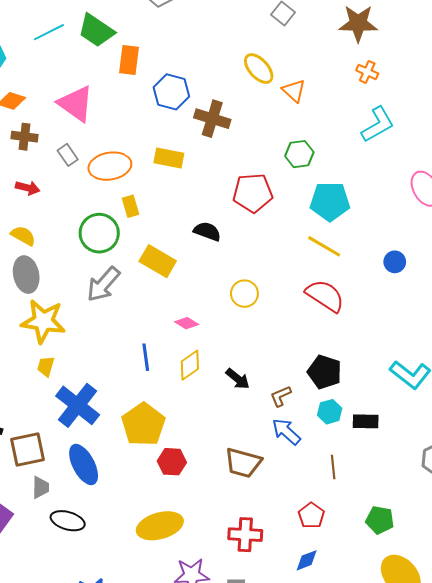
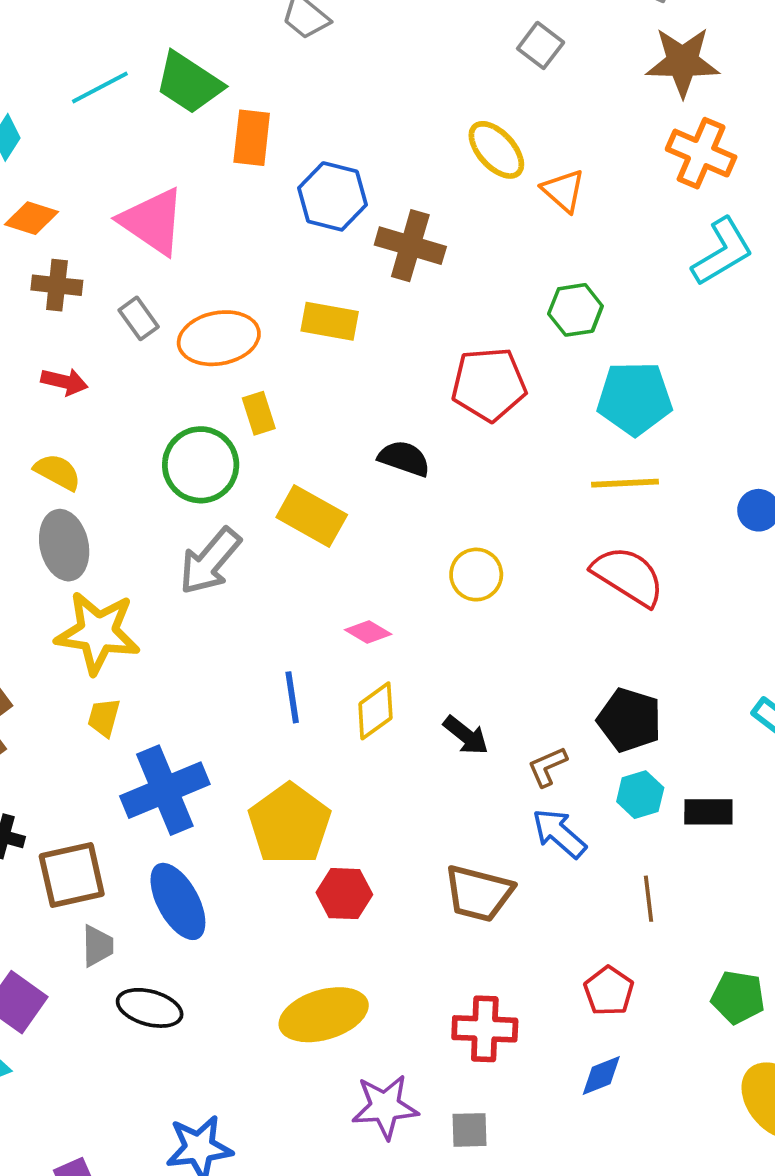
orange cross: (367, 72) -> (701, 153), size x1.6
yellow line: (324, 246) -> (625, 483), turned -32
blue cross: (78, 405) -> (165, 790), turned 30

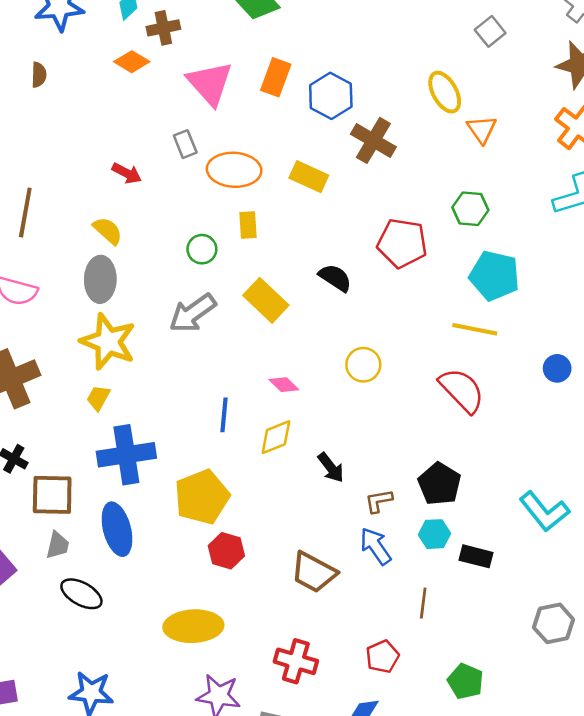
orange rectangle: (252, 138) -> (276, 77), moved
brown cross: (57, 285) -> (163, 28), moved, turned -32
green circle: (201, 465) -> (202, 249), size x0.6

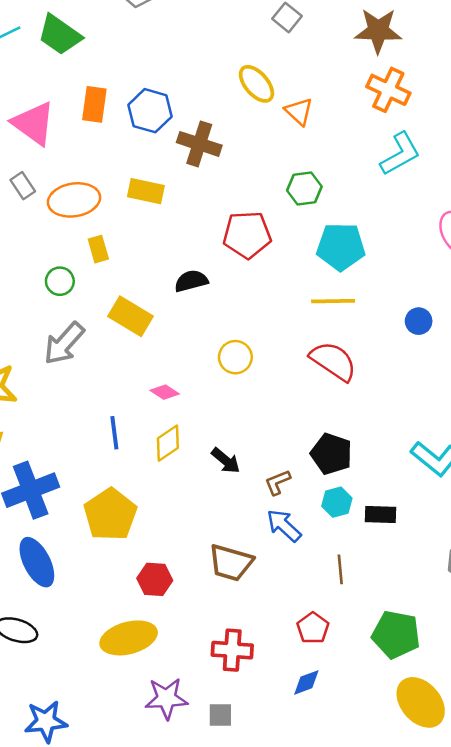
black semicircle: (335, 278) -> (191, 281), turned -36
red hexagon: (226, 551) -> (155, 579), moved
green pentagon: (465, 681) -> (396, 635), size x1.4

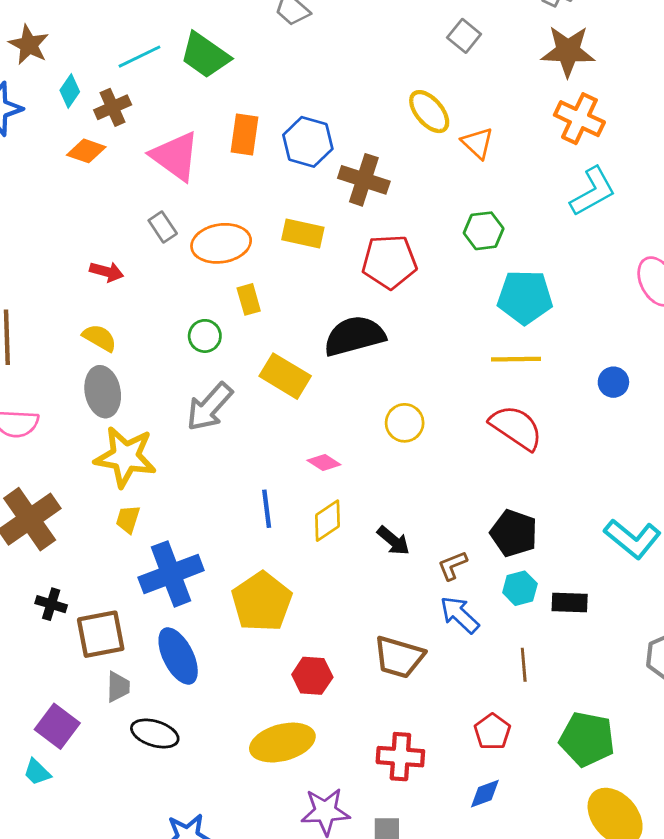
red pentagon: (247, 235) -> (389, 262), moved
black semicircle: (191, 281) -> (354, 336), size x1.6

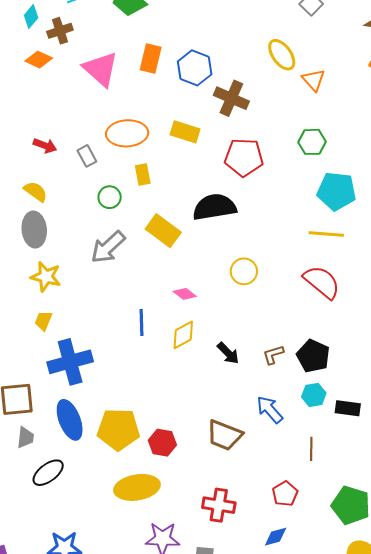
gray rectangle: (163, 227) -> (87, 156), moved
yellow star: (125, 457) -> (46, 277), size x0.7
brown L-shape: (452, 566) -> (273, 355), moved
yellow pentagon: (262, 602) -> (118, 429), moved, turned 30
black ellipse: (155, 734) -> (48, 473), turned -60

